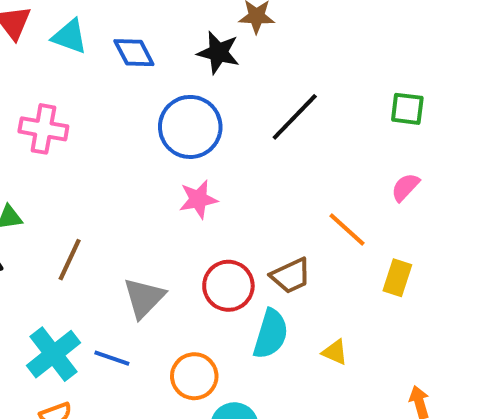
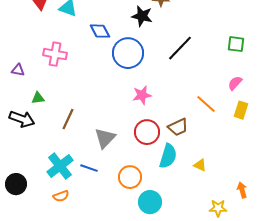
blue diamond: (134, 53) -> (100, 31), moved
pink star: (198, 199) -> (142, 95), moved
yellow rectangle: (397, 278) -> (241, 110), moved

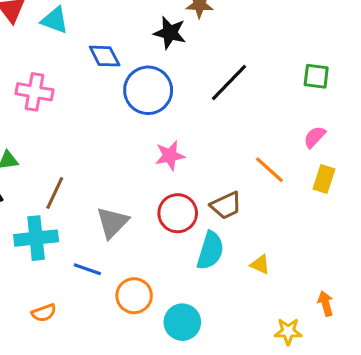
cyan cross: (60, 166) -> (36, 238), moved, turned 32
orange circle: (130, 177) -> (134, 296), moved

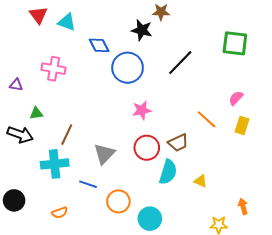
green square: (316, 76) -> (235, 43), moved, size x1.5

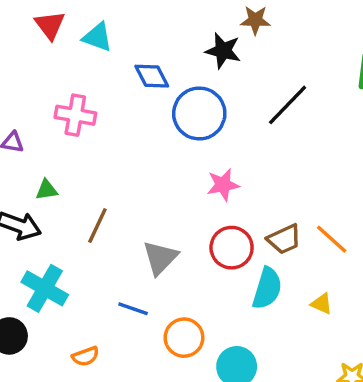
orange line: (207, 119) -> (332, 239), moved
cyan cross: (55, 164) -> (45, 288), moved, turned 36

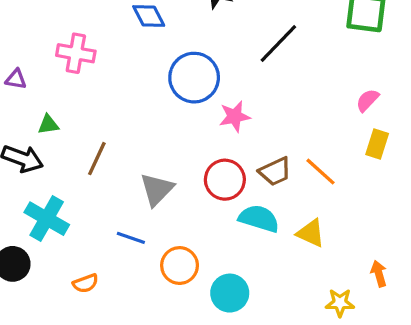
blue circle: (199, 113) -> (194, 78), moved
pink star: (223, 185) -> (235, 116), moved
cyan semicircle: (267, 288) -> (259, 219), turned -90
yellow triangle: (322, 304) -> (311, 233), size x1.4

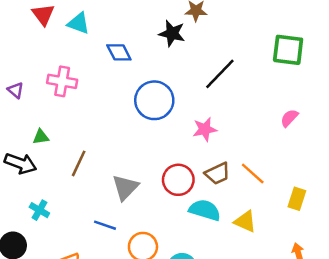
purple triangle: (16, 79) -> (15, 90), moved, turned 30
pink star: (235, 116) -> (205, 129), moved
yellow rectangle: (377, 144) -> (297, 199), moved
cyan cross: (47, 219) -> (39, 210), size x0.6

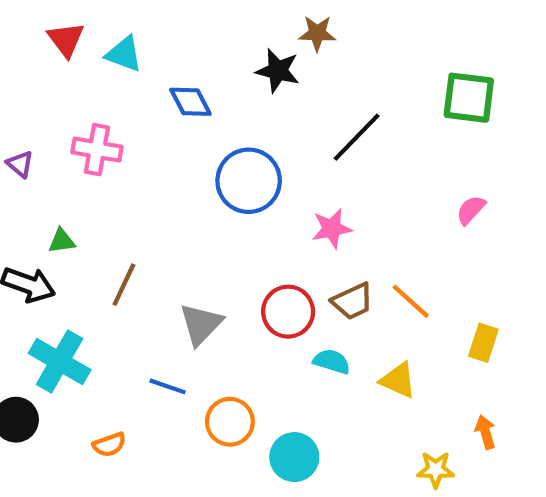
cyan cross: (39, 210) -> (60, 361), size x1.8
cyan semicircle: (205, 210) -> (332, 361), size x0.7

